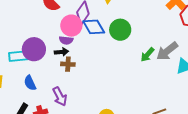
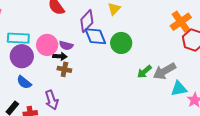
pink circle: (71, 26) -> (47, 45), moved
purple circle: (34, 49) -> (22, 56), moved
cyan rectangle: (20, 56) -> (18, 38), moved
blue semicircle: (30, 83) -> (24, 82), turned -35

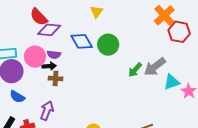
purple diamond: (87, 21) -> (49, 30), moved, turned 60
purple arrow: (52, 100) -> (47, 111), turned -132

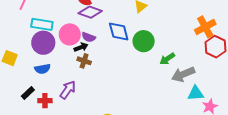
black arrow: (49, 66) -> (81, 47), turned -32
green arrow: (135, 70) -> (167, 59), moved
blue semicircle: (17, 97) -> (42, 69), turned -56

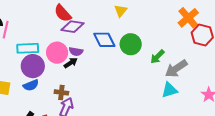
brown cross: (84, 61) -> (61, 92), moved
blue semicircle: (42, 69) -> (31, 85), moved
cyan triangle: (196, 93) -> (169, 90), moved

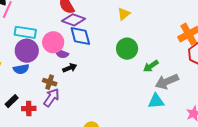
blue diamond: (104, 40) -> (80, 36), moved
purple semicircle: (76, 51) -> (62, 54), moved
black arrow: (71, 63) -> (70, 68), moved

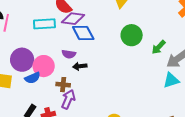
cyan rectangle: (25, 32) -> (44, 24), moved
pink circle: (53, 42) -> (44, 66), moved
purple circle: (27, 51) -> (22, 60), moved
black arrow: (70, 68) -> (80, 66), turned -152

